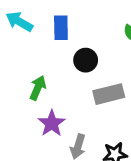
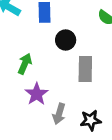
gray rectangle: (109, 94) -> (85, 69), turned -75

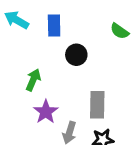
gray rectangle: (85, 69) -> (97, 105), moved

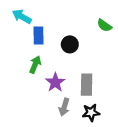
blue rectangle: (54, 26) -> (39, 35), moved
purple star: (46, 112) -> (55, 82), moved

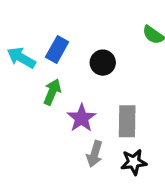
cyan arrow: (22, 16) -> (21, 58), moved
blue rectangle: (39, 35) -> (57, 50), turned 30

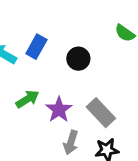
green arrow: (52, 92) -> (27, 99), moved, turned 35
gray rectangle: (127, 121) -> (101, 113), turned -44

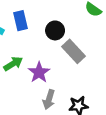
blue rectangle: (36, 47) -> (21, 21), turned -42
gray rectangle: (101, 113) -> (74, 51), moved

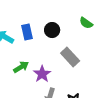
black circle: (55, 30) -> (52, 30), moved

